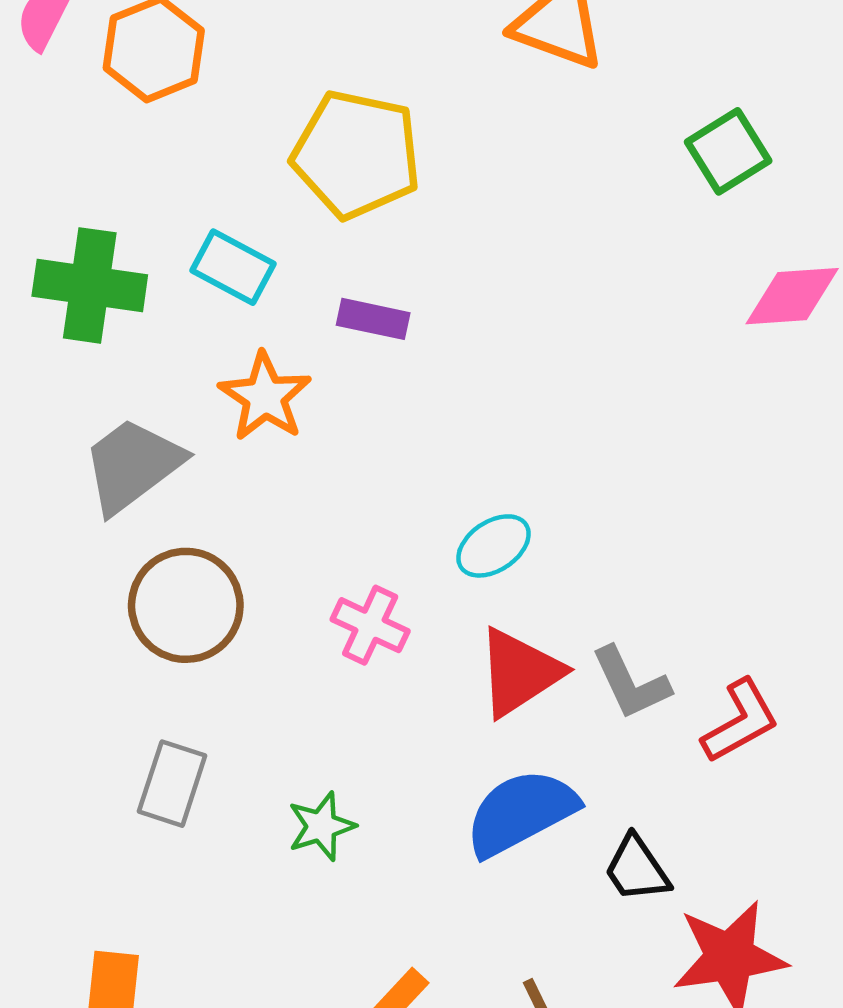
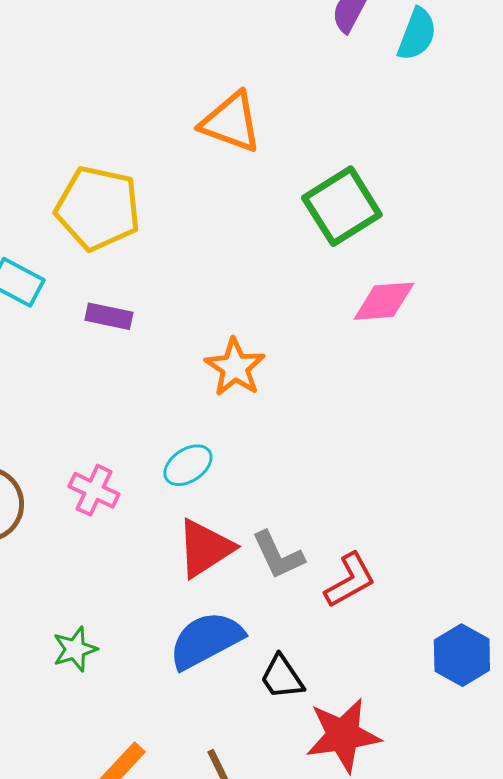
green square: (728, 151) -> (342, 206), size x1.4
orange star: (265, 397) -> (235, 367), moved
pink cross: (370, 625) -> (94, 490), moved

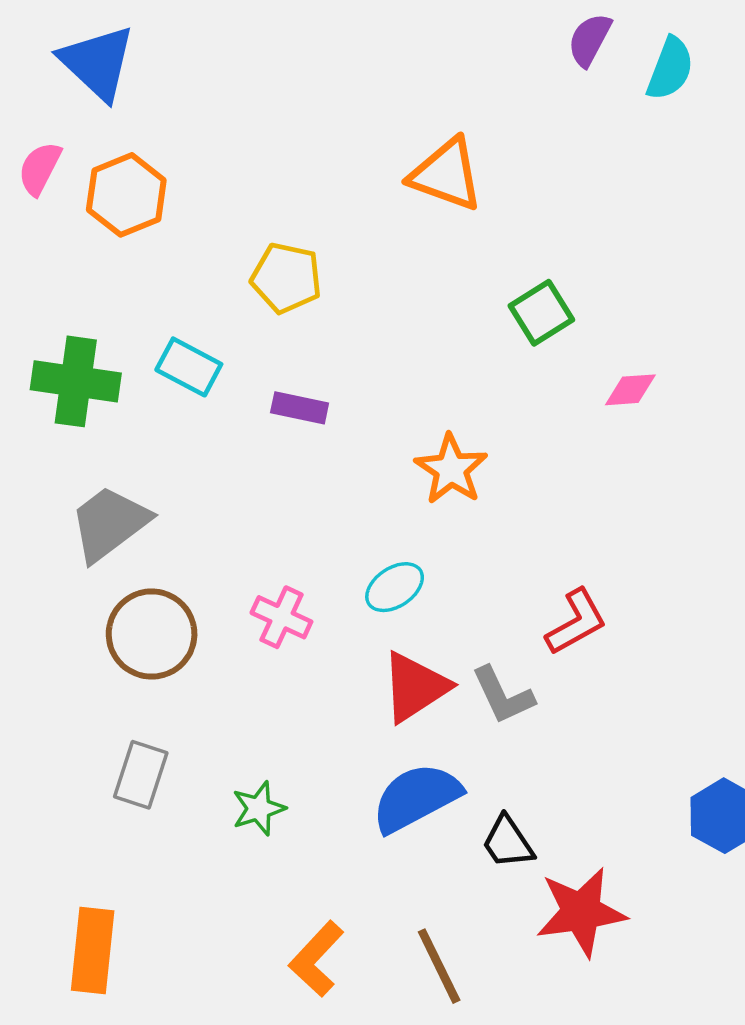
green square: (342, 206) -> (541, 313), moved, size x0.7
yellow pentagon: (98, 208) -> (286, 278), size x0.7
pink diamond: (384, 301) -> (630, 390), size x0.7
red L-shape: (350, 580) -> (576, 622), moved

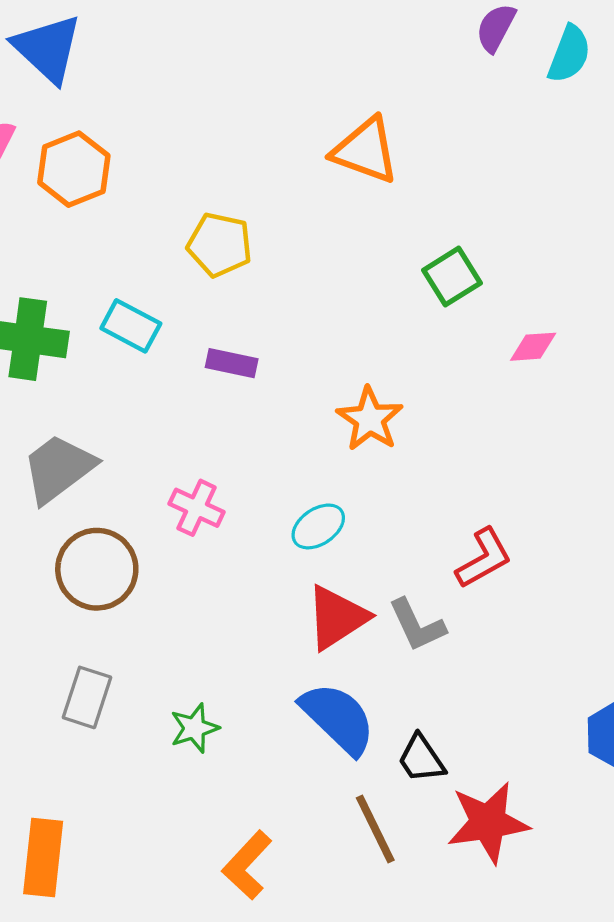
pink cross: (281, 617) -> (197, 508), moved
blue semicircle: (416, 798) -> (338, 718), turned 72
brown line: (439, 966) -> (375, 829), moved

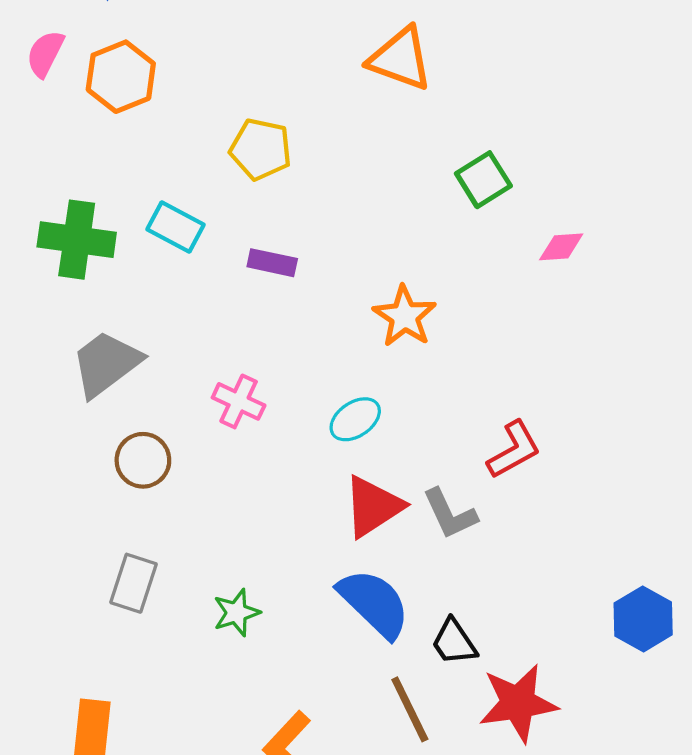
brown circle: (97, 569) -> (143, 460), size x0.7

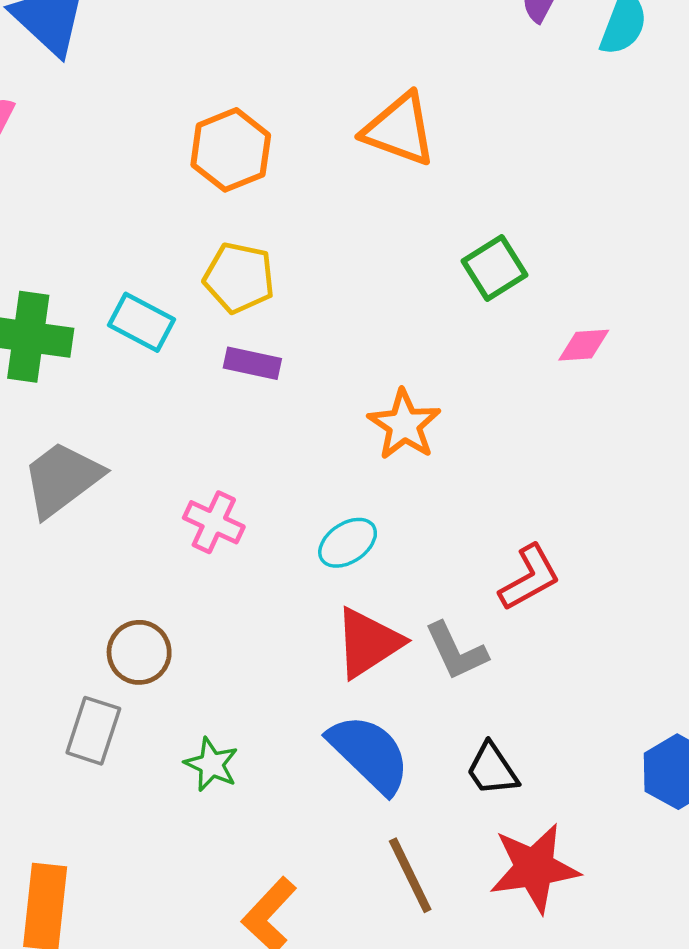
orange hexagon: (121, 77) -> (231, 150), moved
yellow pentagon: (261, 149) -> (239, 278), moved
brown circle: (143, 460) -> (139, 652), moved
green star: (236, 613) -> (211, 764), turned -30
black trapezoid: (454, 642) -> (492, 769), moved

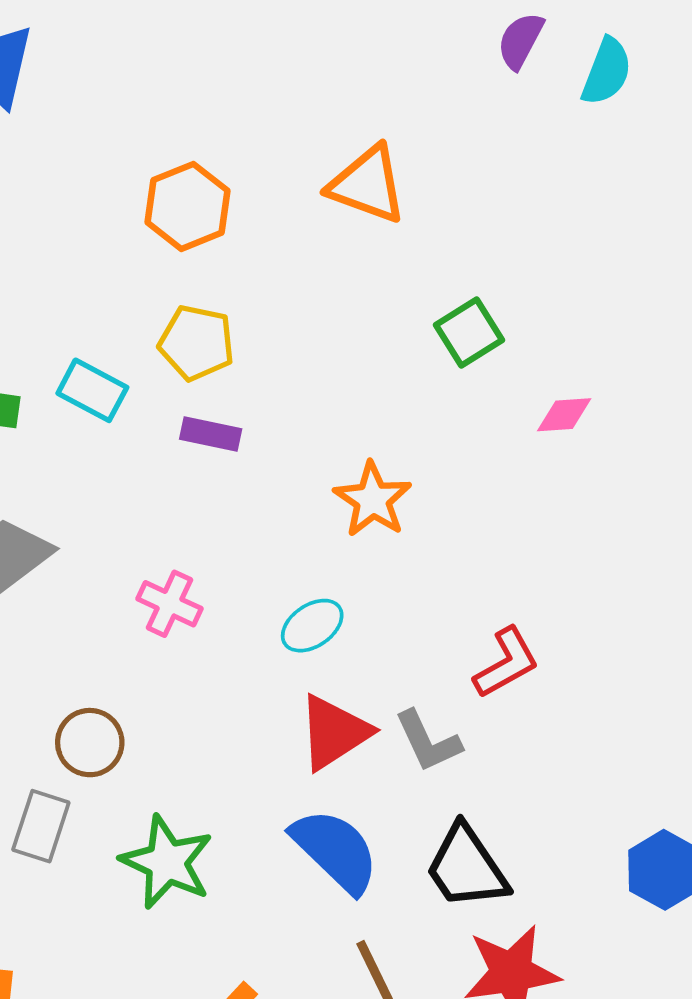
green star: (211, 764) -> (167, 862), size x1.6
black trapezoid: (492, 769) -> (466, 867), size x1.5

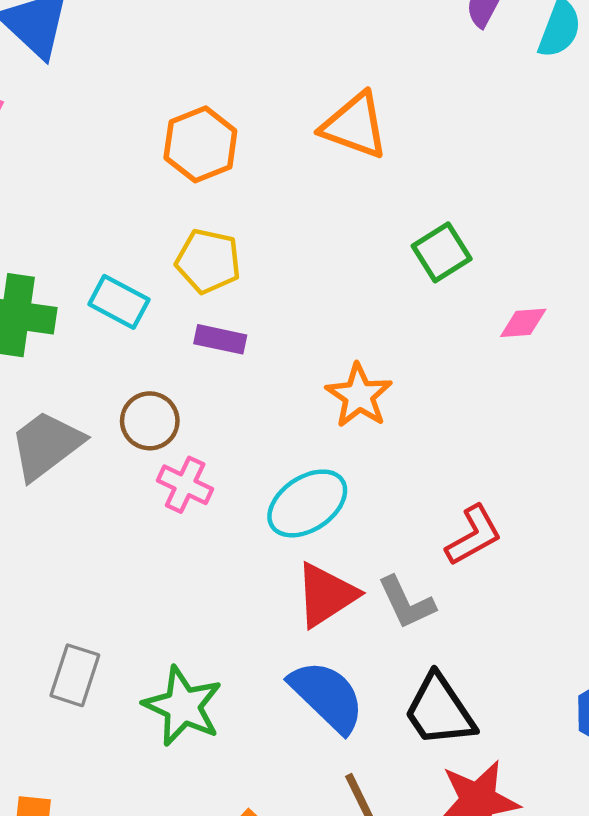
cyan ellipse: (312, 626) -> (307, 503), size x1.5
brown circle: (90, 743) -> (150, 421), moved

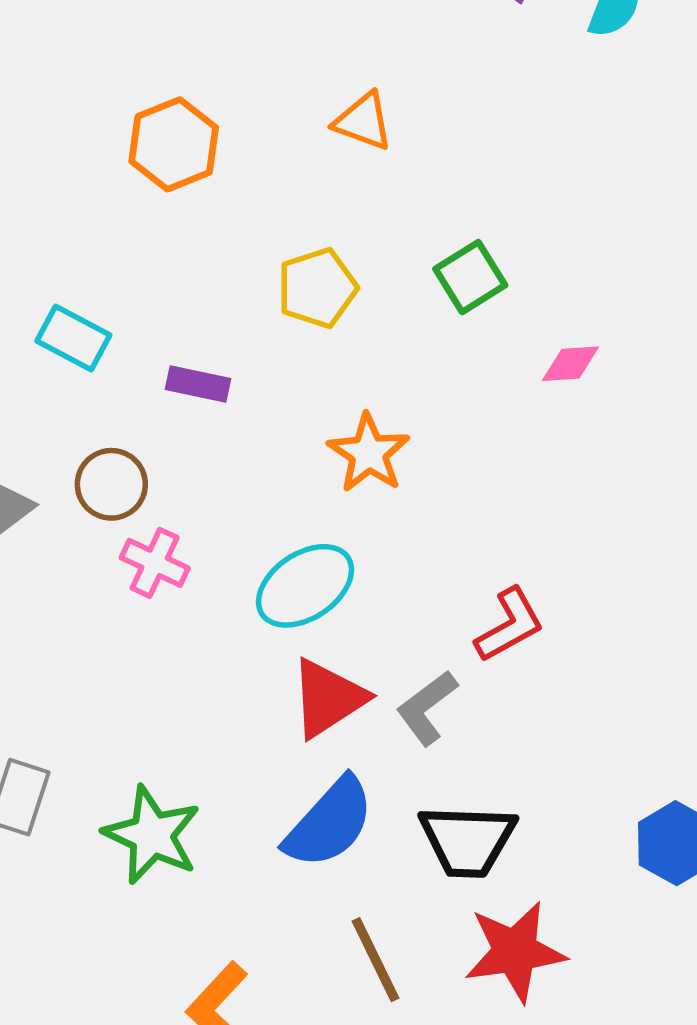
orange triangle: (355, 126) -> (363, 121), size x0.7
yellow pentagon: (208, 261) -> (317, 288), moved, turned -30
gray L-shape: (406, 603) -> (427, 708), turned 78
blue semicircle: (327, 696) -> (329, 823), turned 88
black trapezoid: (439, 711) -> (468, 840), turned -54

